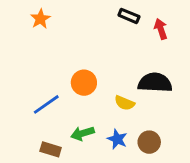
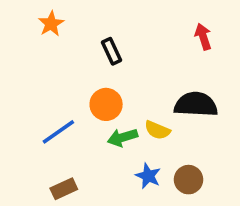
black rectangle: (129, 16) -> (112, 51), moved, turned 42
green arrow: (82, 133) -> (123, 137), moved
brown rectangle: (51, 149) -> (64, 189), turned -42

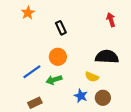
yellow semicircle: (157, 130) -> (92, 77), moved
green arrow: (123, 137) -> (54, 80), moved

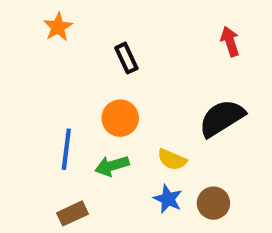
black semicircle: (107, 57) -> (222, 118), turned -35
blue line: (32, 72) -> (66, 149), turned -48
yellow semicircle: (92, 77) -> (172, 160), moved

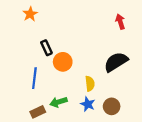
black rectangle: (126, 58) -> (46, 48), moved
yellow semicircle: (172, 160) -> (90, 84), turned -120
green arrow: (112, 166) -> (58, 102), moved

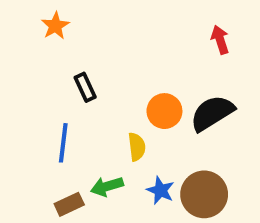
orange circle: (63, 62) -> (164, 111), moved
yellow semicircle: (90, 84) -> (137, 147), moved
brown circle: (112, 106) -> (204, 194), size x1.5

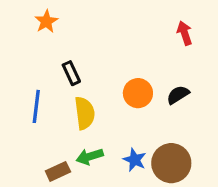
black semicircle: (212, 113) -> (178, 95), size x0.6
blue line: (63, 143) -> (36, 106), moved
yellow semicircle: (137, 147) -> (85, 113), moved, size x1.4

